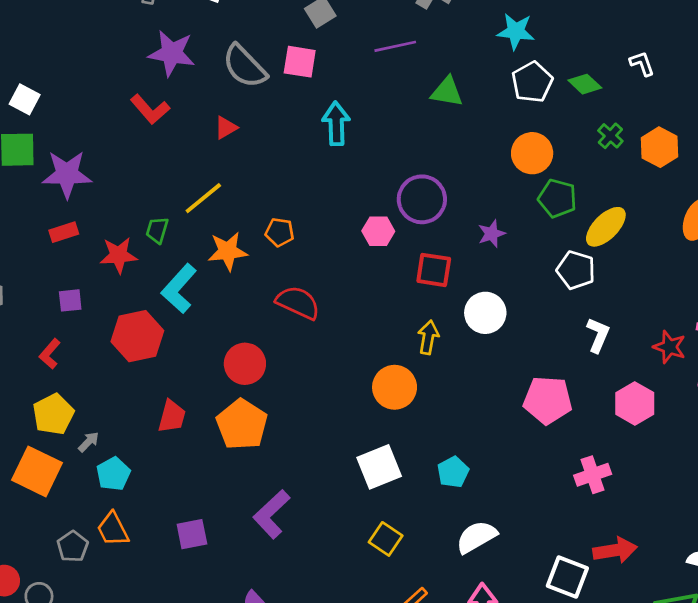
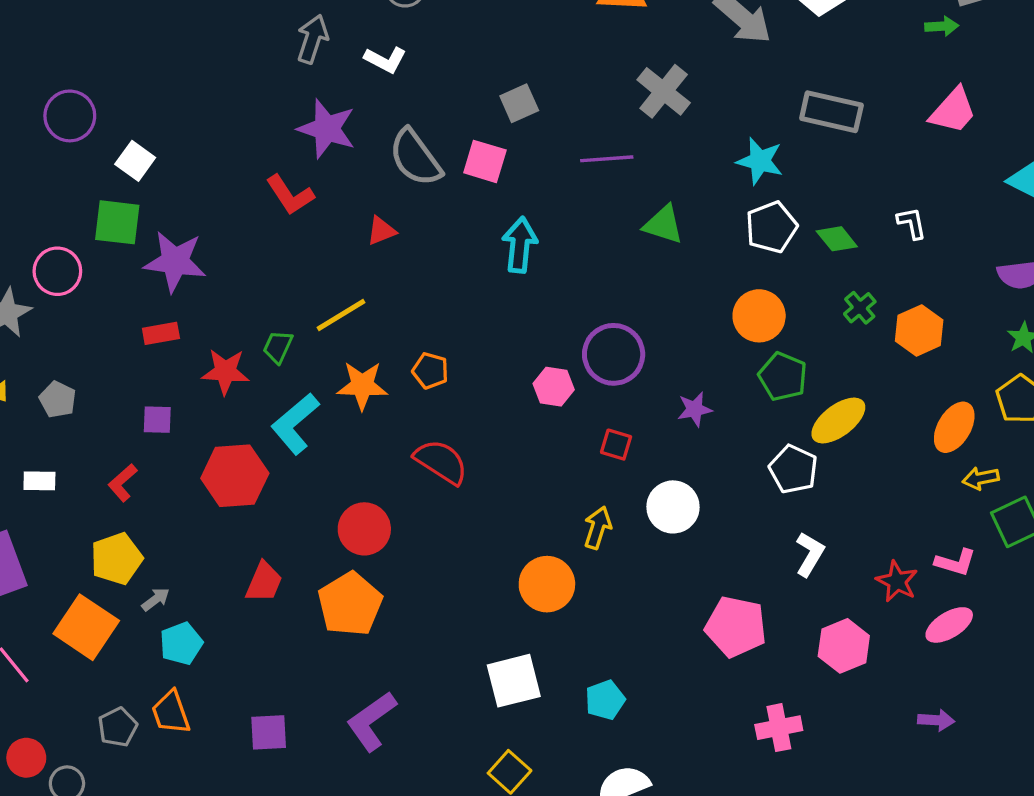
red square: (434, 270) -> (616, 445), size x0.7

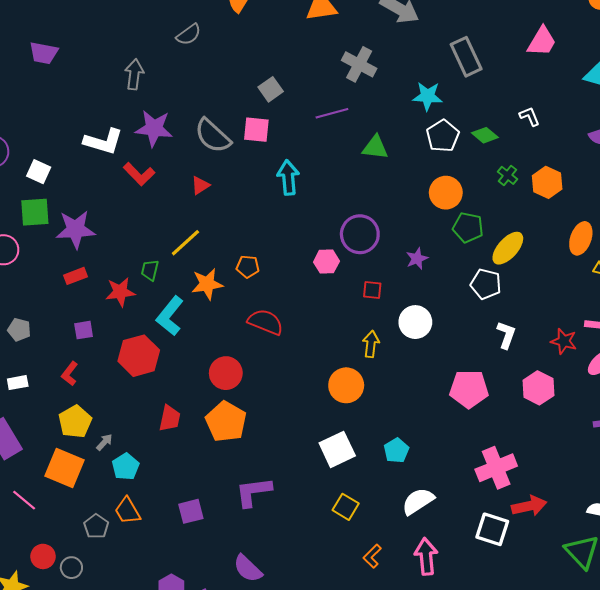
white L-shape: (385, 60) -> (103, 141), moved, size x1.5
gray rectangle: (831, 112) -> (466, 57), turned 63
purple L-shape: (371, 721) -> (253, 492), turned 39
pink cross: (779, 728) -> (496, 468), moved, size x1.4

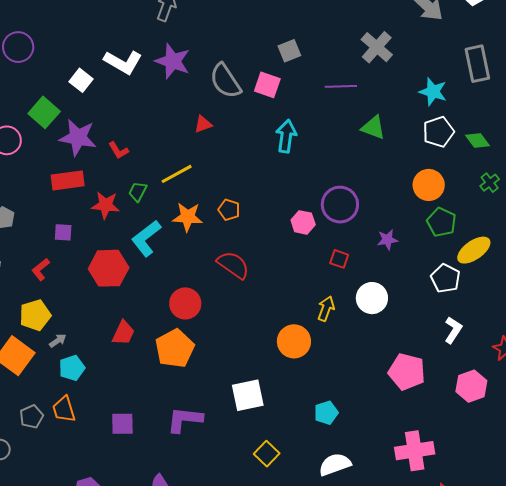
white square: (39, 172) -> (81, 80), moved
red L-shape: (139, 174) -> (118, 150), moved, size x0.7
green square: (35, 212) -> (44, 112), turned 32
red rectangle: (76, 276) -> (68, 180), size x1.5
white square: (337, 449) -> (248, 395), moved

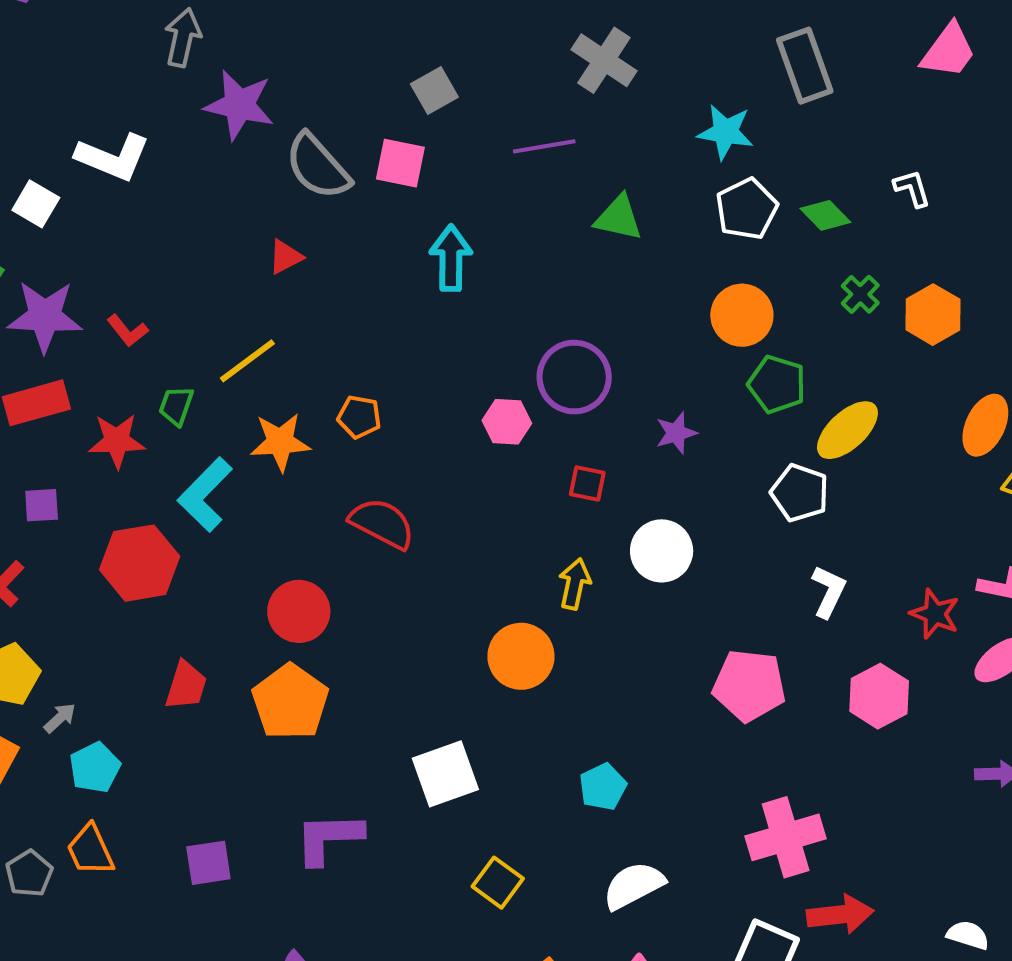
purple star: (173, 61) -> (239, 105), moved

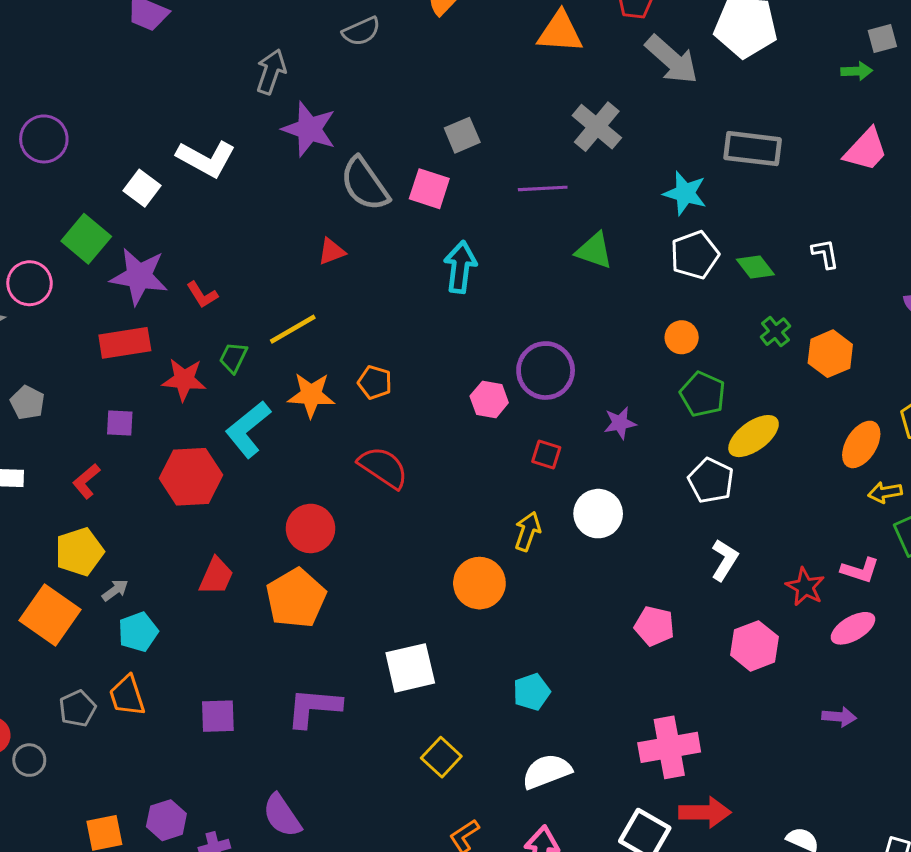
gray rectangle: (805, 66) -> (753, 149), turned -70
orange circle: (742, 315) -> (682, 337), size x0.7
pink pentagon: (749, 685) -> (654, 626), size x0.7

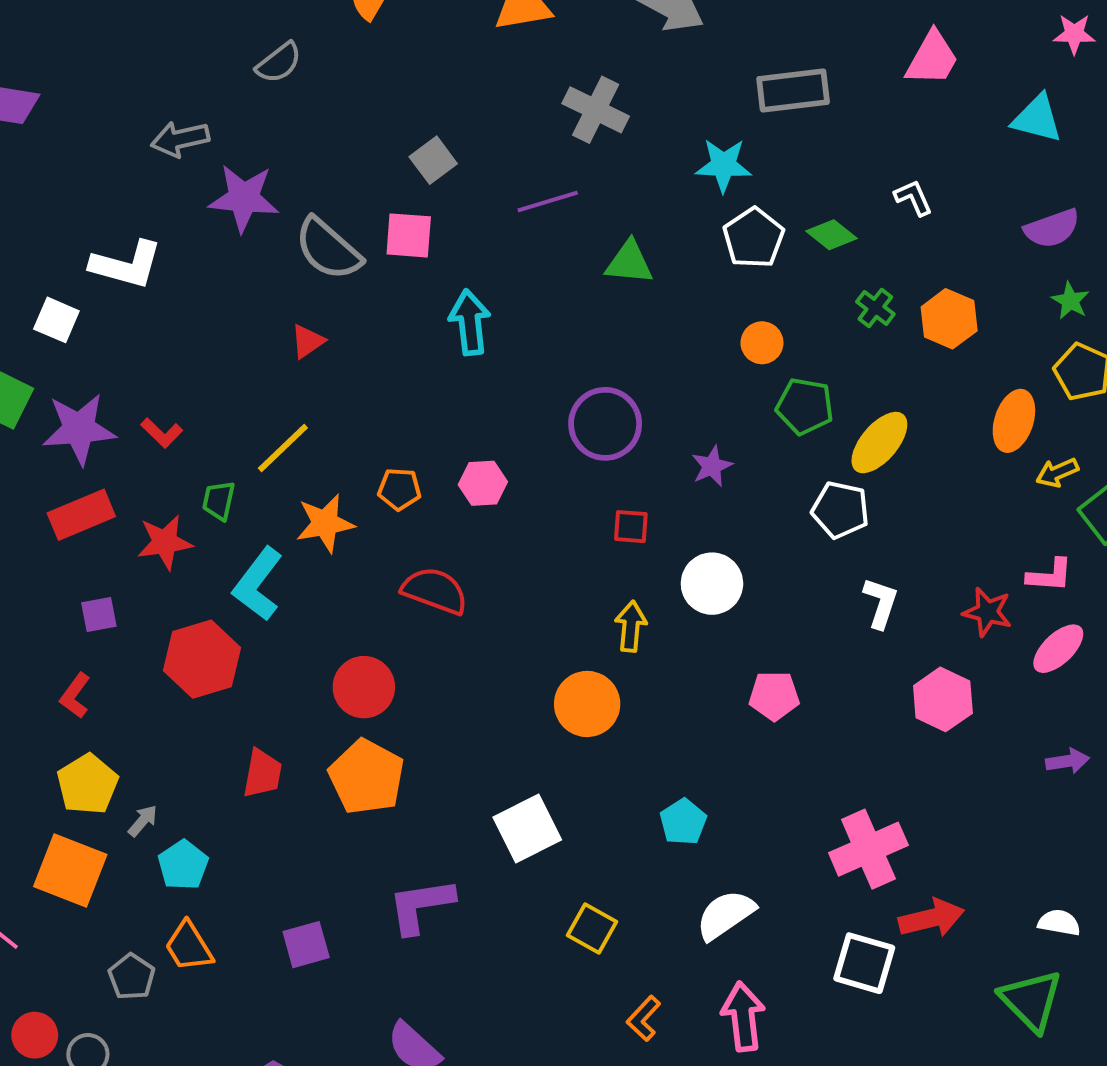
gray arrow: (271, 72) -> (180, 139), turned -108
pink hexagon: (489, 399) -> (483, 483), moved
pink pentagon: (654, 626) -> (774, 696), moved

